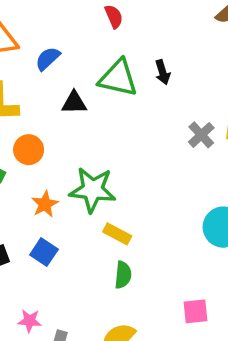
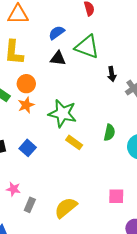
blue semicircle: (48, 59) -> (57, 33), moved
black arrow: (163, 72) -> (112, 74), moved
orange star: (45, 204) -> (26, 105), moved
green semicircle: (123, 275) -> (109, 133), moved

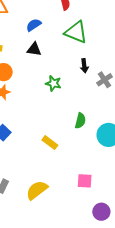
green triangle: (87, 47) -> (76, 32), moved
green star: (62, 113) -> (53, 83), moved, size x0.6
yellow rectangle: (74, 142) -> (50, 143), moved

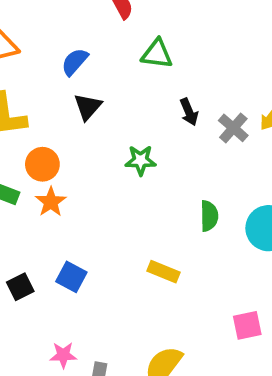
green triangle: (76, 32) -> (157, 54), size x0.7
black triangle: (34, 49) -> (88, 107), turned -42

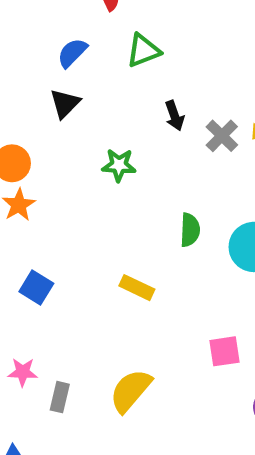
green triangle: (157, 54) -> (143, 51), turned -32
blue semicircle: (75, 62) -> (72, 53), moved

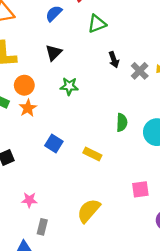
blue semicircle: (72, 53) -> (54, 13), moved
green star: (119, 165) -> (69, 86), moved
blue square: (36, 287) -> (54, 143), moved
gray rectangle: (60, 397) -> (42, 227), moved

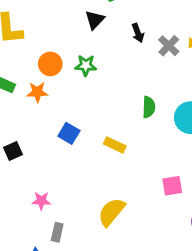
black triangle: (54, 53) -> (95, 20), moved
orange circle: (24, 85) -> (50, 64), moved
orange star: (28, 108) -> (37, 92), turned 30

